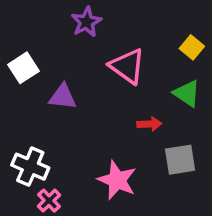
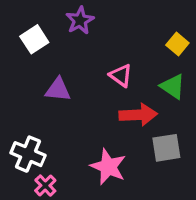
pink triangle: (127, 66) -> (121, 75), moved, size x0.7
white square: (23, 68) -> (34, 39), moved
red arrow: (149, 124) -> (138, 115), size x1.6

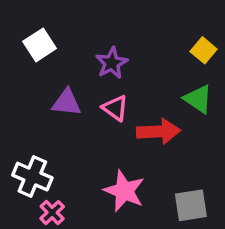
purple star: (80, 20) -> (112, 63), moved
pink triangle: (121, 75) -> (115, 108), moved
gray square: (166, 148) -> (191, 205), moved

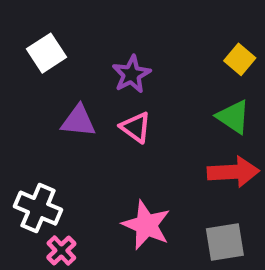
red arrow: (158, 131) -> (233, 172), moved

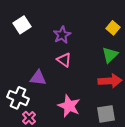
green triangle: (233, 117) -> (110, 55), turned 42
purple triangle: (78, 121) -> (38, 78), moved

